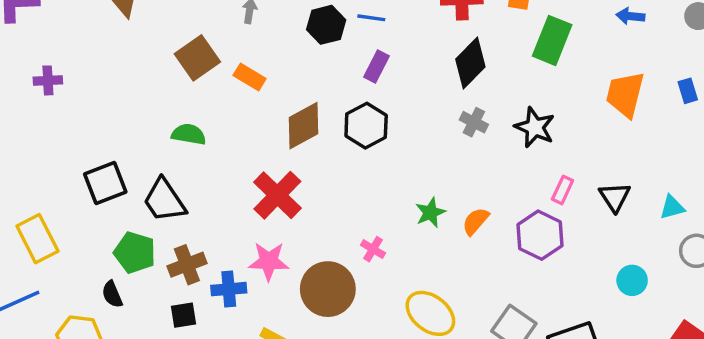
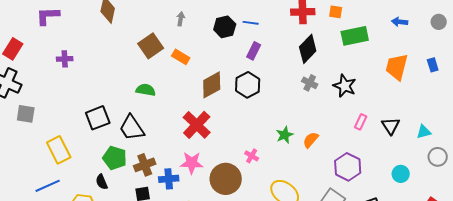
green rectangle: (552, 40) -> (355, 36), turned 56
purple hexagon: (540, 235) -> (348, 167), moved

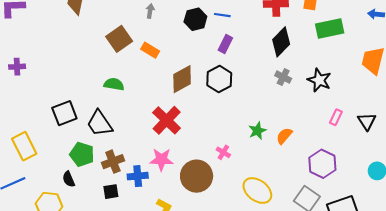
purple cross: (65, 59) -> (17, 67), moved

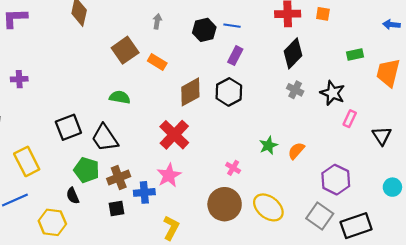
green rectangle: (330, 29) -> (355, 54), moved, size x0.6
pink rectangle: (336, 117) -> (350, 119), moved
pink star: (161, 160) -> (169, 175), turned -30
brown circle: (197, 176) -> (225, 204), moved

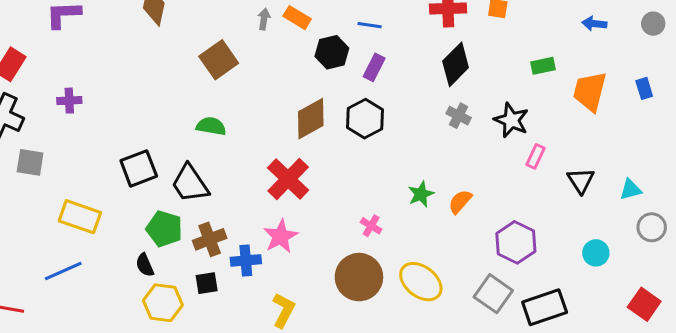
black hexagon: (204, 30) -> (332, 52), moved
orange rectangle: (157, 62) -> (297, 18), moved
yellow rectangle: (27, 161) -> (80, 217), turned -44
yellow hexagon: (52, 222) -> (163, 303), moved

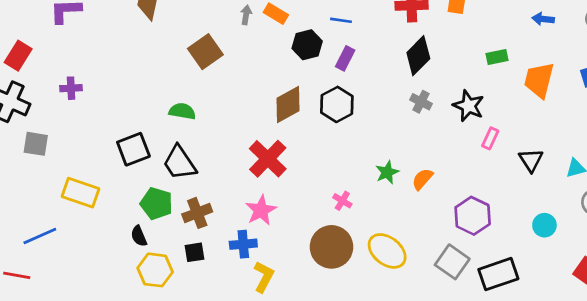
green semicircle: (211, 126) -> (182, 111), moved
blue cross: (246, 260) -> (243, 244), moved
blue line: (63, 271) -> (40, 236), moved

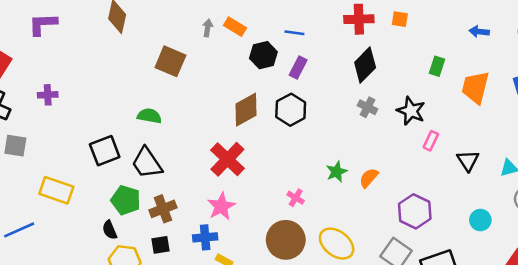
brown square: (205, 52) -> (170, 61), turned -32
green rectangle: (497, 57) -> (437, 66), turned -60

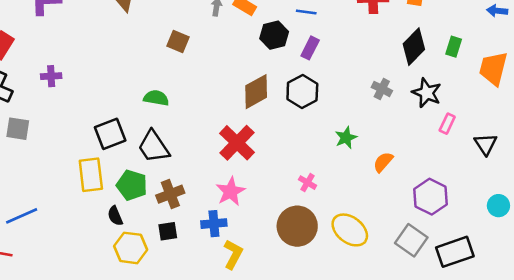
brown square: (170, 61) -> (178, 42), size x0.7
black diamond: (365, 65) -> (414, 47), moved
green star: (337, 172) -> (346, 138), moved
yellow rectangle: (56, 190) -> (91, 175), moved, turned 64

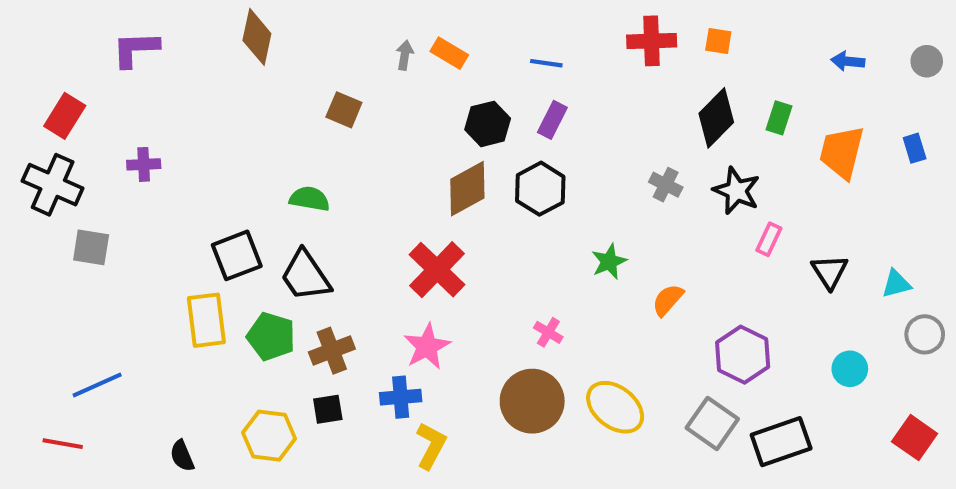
black hexagon: (274, 35) -> (488, 124), moved
black semicircle: (115, 216) -> (182, 456), moved

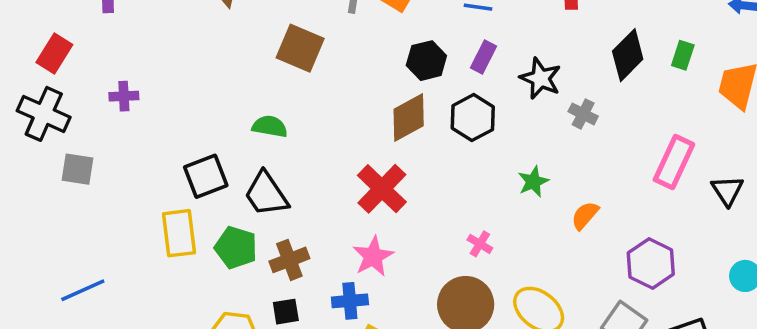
brown square: (344, 110) -> (300, 48), size x1.5
black star: (737, 191) -> (540, 78), moved
pink rectangle: (769, 239) -> (674, 162), size x1.8

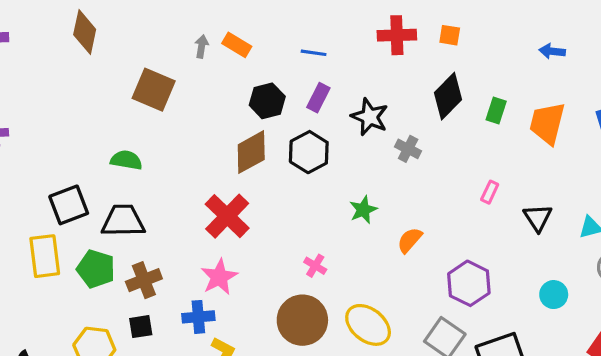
green rectangle: (683, 55) -> (496, 110), moved
pink rectangle: (674, 162) -> (490, 192), size x0.5
black trapezoid: (266, 194) -> (123, 221), turned 123

